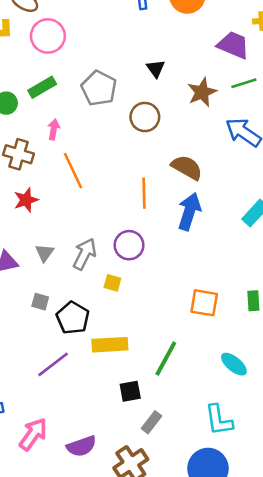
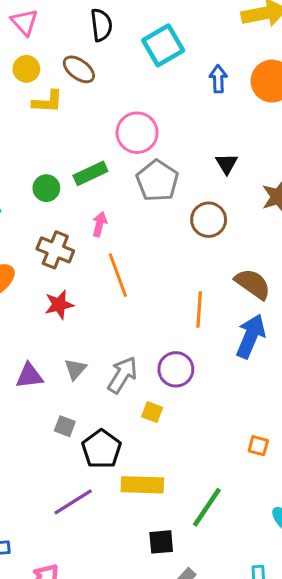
pink circle: (48, 36) -> (137, 133), moved
orange square: (204, 303) -> (258, 446), size x0.6

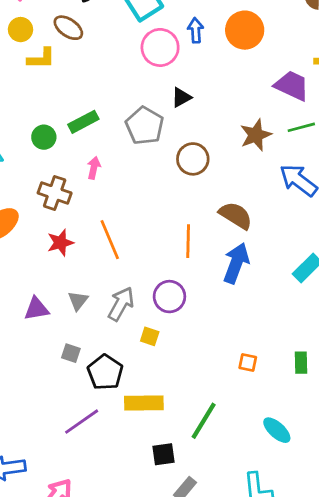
pink circle: (137, 133) -> (160, 47), moved
black triangle: (227, 164) -> (181, 97), moved, turned 35
orange line: (118, 275) -> (110, 240), moved

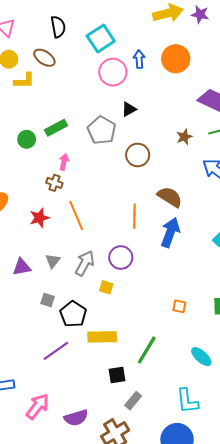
brown star: (256, 135) -> (184, 137), size x0.7
brown cross: (55, 193) -> (54, 183), moved, size x0.7

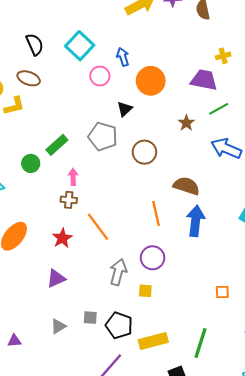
orange circle: (176, 59) -> (151, 81), moved
pink circle: (113, 72) -> (100, 76), size x0.7
gray triangle: (53, 261) -> (58, 326), moved, turned 35
purple triangle: (22, 267) -> (56, 278), moved

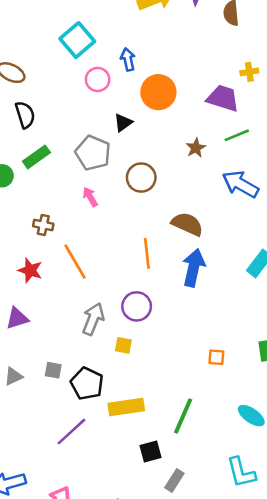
black semicircle: (35, 44) -> (25, 115), moved
pink arrow: (73, 177) -> (90, 197), moved, turned -35
red star: (62, 238) -> (30, 270), turned -30

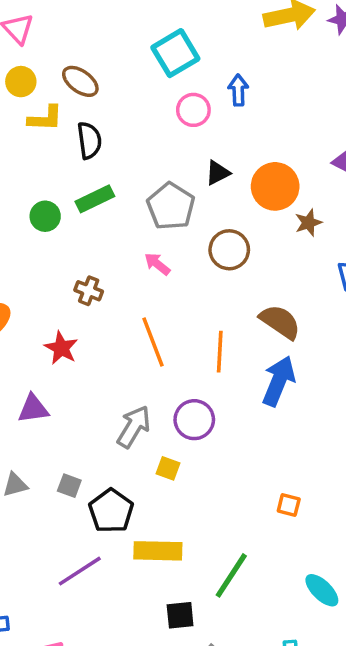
orange circle: (158, 92) -> (275, 186), moved
pink arrow: (90, 197) -> (157, 264), turned -30
orange line: (75, 262) -> (153, 342), moved

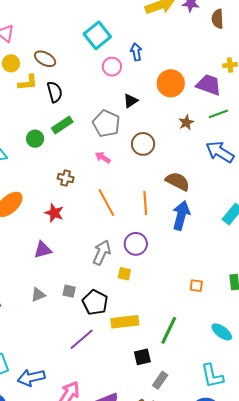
orange circle: (275, 186) -> (171, 83), moved

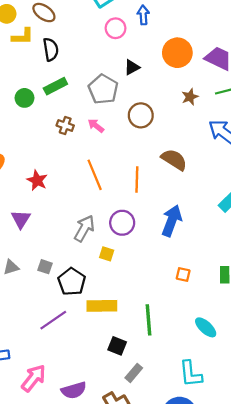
brown cross: (66, 178) -> (65, 126), moved
blue arrow: (181, 215) -> (172, 221), moved
purple triangle: (43, 250) -> (21, 219), turned -48
green line: (169, 330) -> (148, 320), turned -36
black square: (142, 357) -> (117, 346), turned 30

